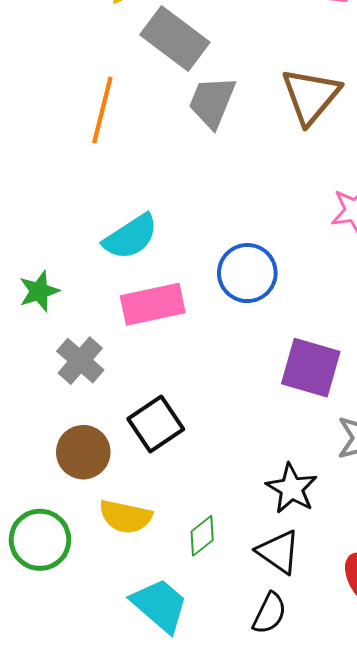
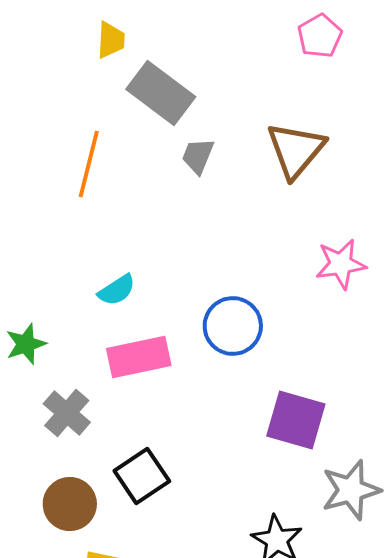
gray trapezoid: (212, 102) -> (198, 156), size x0.7
cyan semicircle: (131, 237) -> (117, 290), size x0.7

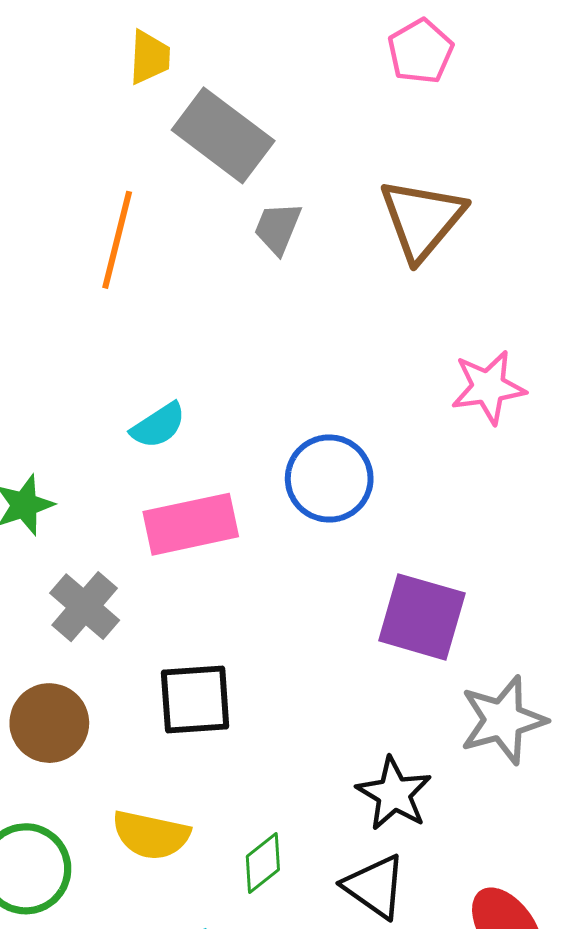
pink pentagon: (320, 36) -> (420, 51), moved
black square: (142, 476) -> (195, 699), turned 30
brown circle: (70, 504) -> (49, 723), moved

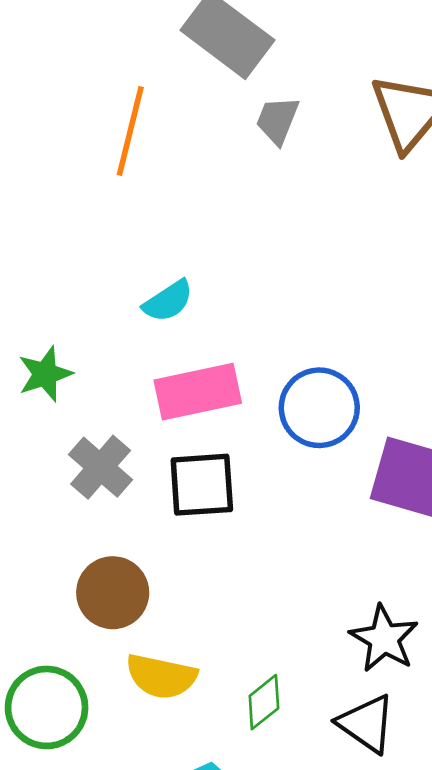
blue circle: (329, 478) -> (319, 408), moved
black square: (195, 699) -> (202, 485), moved
brown circle: (49, 723) -> (113, 593), moved

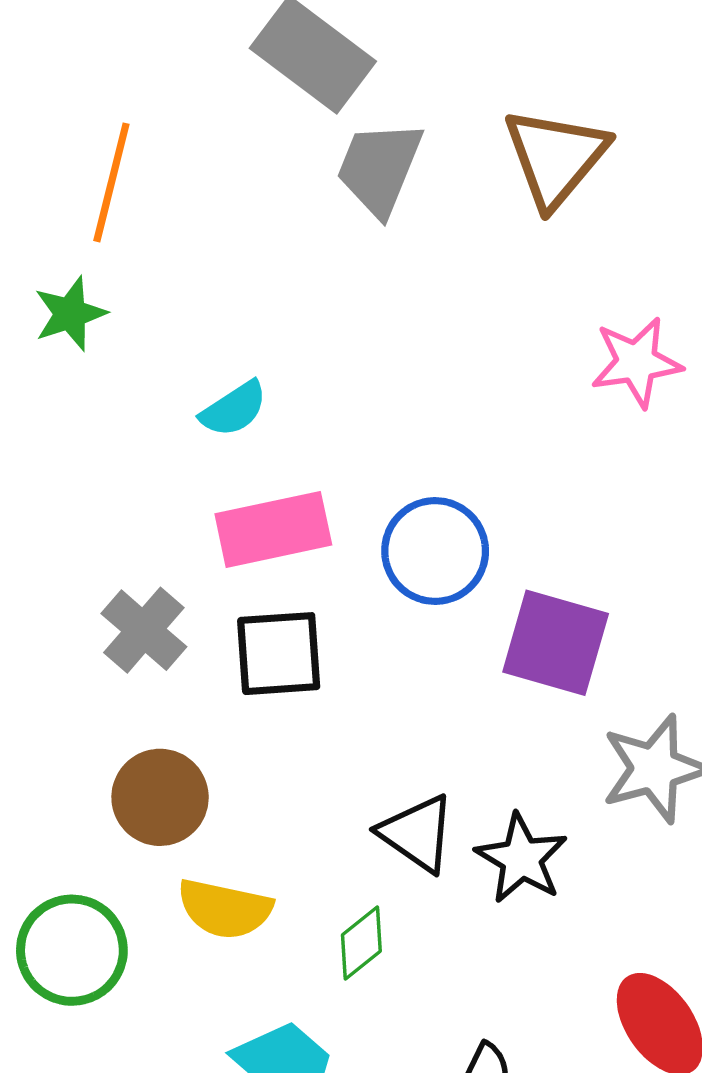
gray trapezoid: (277, 120) -> (379, 168), size x1.5
orange line: (130, 131) -> (111, 182), moved
green star: (45, 374) -> (70, 314), moved
black triangle: (366, 724) -> (417, 833), moved

